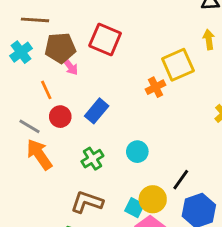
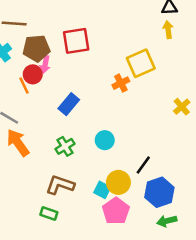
red square: (105, 40) -> (76, 41), turned -32
yellow arrow: (209, 40) -> (168, 30), moved
pink arrow: (70, 66) -> (45, 64), turned 49
red circle: (60, 117) -> (33, 74), moved

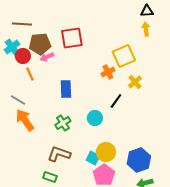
pink arrow: (45, 64) -> (47, 57), turned 56
red circle: (33, 74) -> (23, 56), moved
blue rectangle: (69, 104) -> (66, 89), turned -42
yellow cross: (182, 107) -> (135, 82), moved
black line: (143, 165) -> (116, 101), moved

